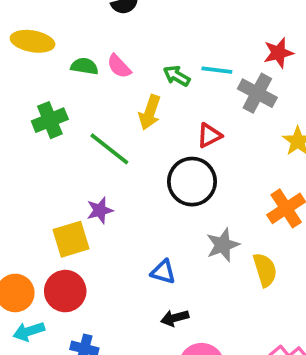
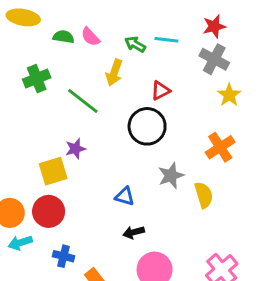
gray cross: (257, 93) -> (214, 59), moved

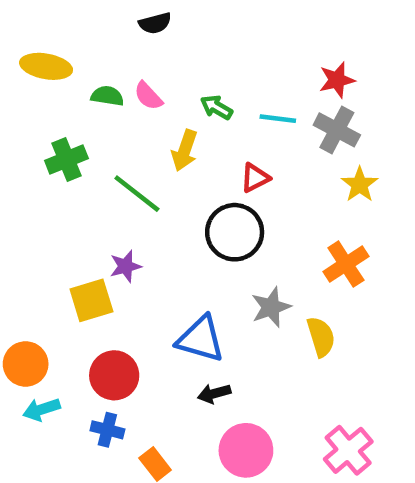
cyan line: (166, 40) -> (278, 119), moved
blue triangle: (125, 196) -> (201, 339), size x1.6
red circle: (49, 211) -> (114, 375), moved

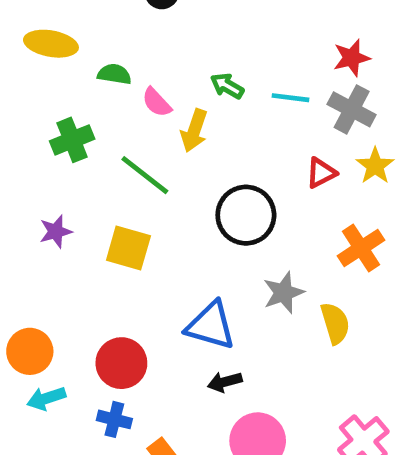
pink semicircle: (148, 96) -> (157, 102), moved
red triangle: (255, 178) -> (321, 173), moved
purple star: (126, 266) -> (56, 232), moved
yellow square: (91, 300) -> (128, 248), moved, turned 33

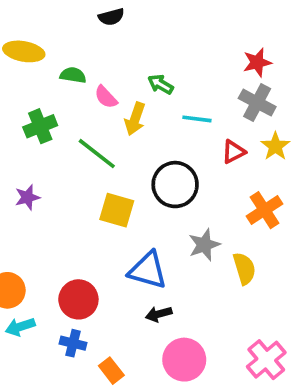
cyan line: (291, 98) -> (197, 119), moved
yellow square: (128, 248) -> (117, 210), moved

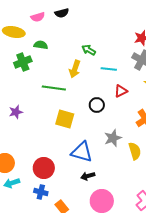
pink semicircle: (106, 97) -> (38, 17), moved, turned -64
green cross: (40, 126) -> (23, 62), moved
red triangle: (233, 152) -> (121, 91), moved
green line: (97, 154) -> (54, 88), turned -30
black circle: (175, 185) -> (97, 105), size x0.6

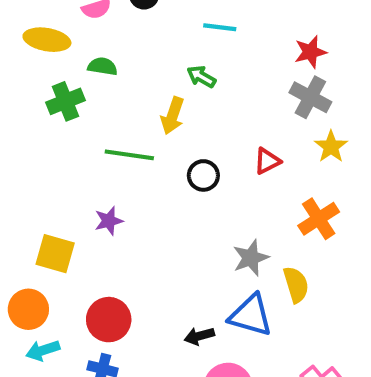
cyan line: (109, 69) -> (220, 27), moved
black circle: (97, 105) -> (203, 175), moved
purple star: (16, 112) -> (109, 221), moved
yellow square: (65, 119) -> (55, 254), moved
blue triangle: (82, 152) -> (251, 315), moved

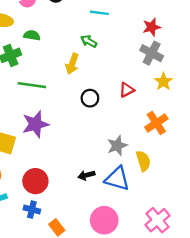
green line: (129, 155) -> (32, 85), moved
purple star: (109, 221) -> (35, 124), size x1.6
black arrow: (199, 336) -> (86, 175), moved

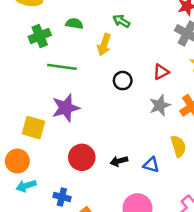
green semicircle: (32, 35) -> (74, 24), moved
gray star: (117, 146) -> (160, 105), moved
blue triangle: (117, 179) -> (151, 165), size x0.6
red circle: (35, 181) -> (82, 157), moved

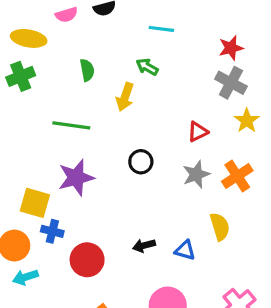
green semicircle: (74, 24) -> (87, 70), turned 70
green cross: (40, 36) -> (21, 76), moved
black circle: (123, 81) -> (141, 162), moved
red circle: (82, 157) -> (87, 260), moved
blue cross: (62, 197) -> (52, 231), moved

